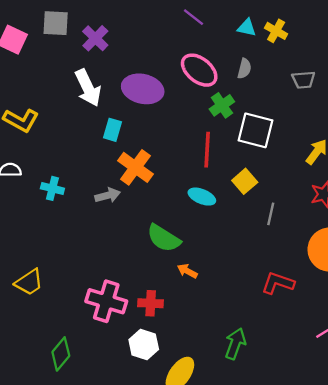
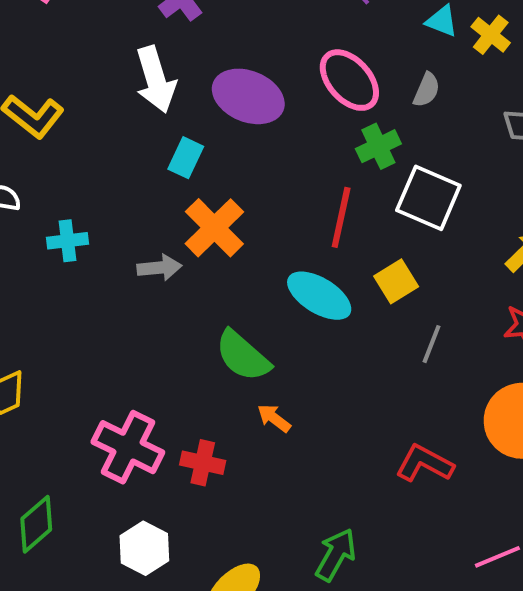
cyan cross: (52, 188) -> (68, 241), turned -30
cyan ellipse: (202, 197) -> (319, 296), size x1.4
white hexagon: (144, 345) -> (144, 548), moved

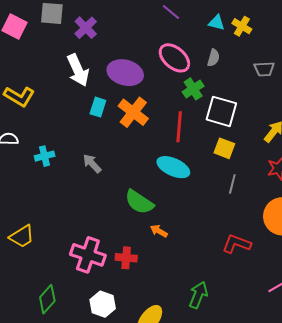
orange cross: (214, 228) -> (133, 112), moved
gray arrow: (159, 268) -> (92, 164), turned -120
yellow square: (396, 281) -> (224, 148), moved, turned -30

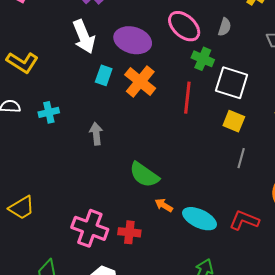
green cross: (193, 89) -> (203, 59), turned -35
cyan cross: (45, 156) -> (49, 112), moved
gray arrow: (92, 164) -> (96, 134), turned 35
cyan ellipse: (173, 167) -> (200, 219), moved

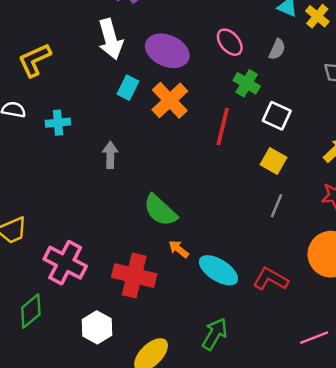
pink ellipse: (184, 26) -> (230, 42), size x0.7
yellow L-shape: (22, 62) -> (35, 60), turned 116
white square: (232, 83) -> (277, 116), size x0.7
pink cross: (90, 228) -> (65, 263), moved
red cross: (129, 232) -> (134, 276), size x1.6

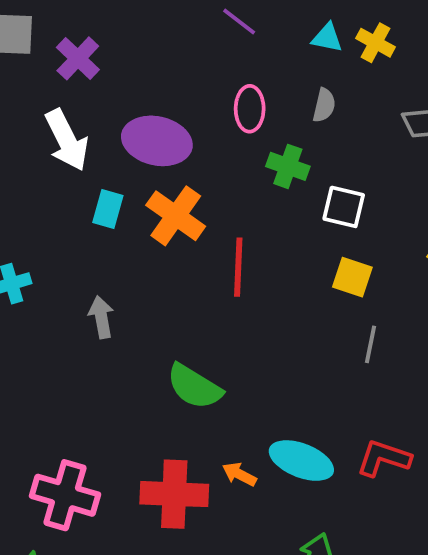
pink ellipse: (230, 42) -> (250, 109), turned 52
red line: (223, 126) -> (238, 267), moved
orange arrow: (179, 249) -> (239, 474), moved

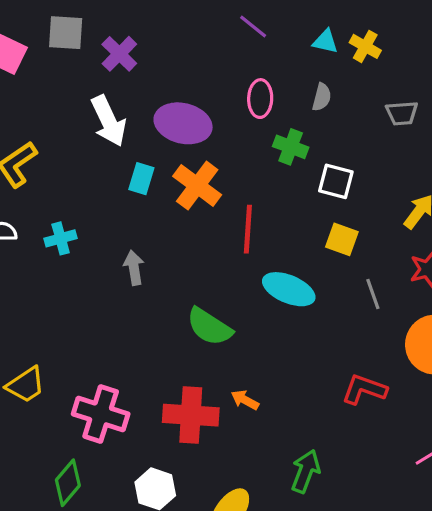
gray line: (371, 344) -> (373, 294), moved, turned -32
cyan ellipse: (301, 461) -> (289, 289), moved

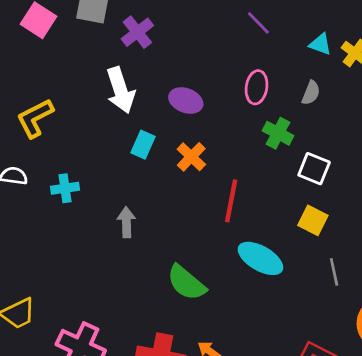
purple ellipse: (183, 123) -> (186, 100), size x0.7
orange cross: (197, 185) -> (191, 157), size x0.7

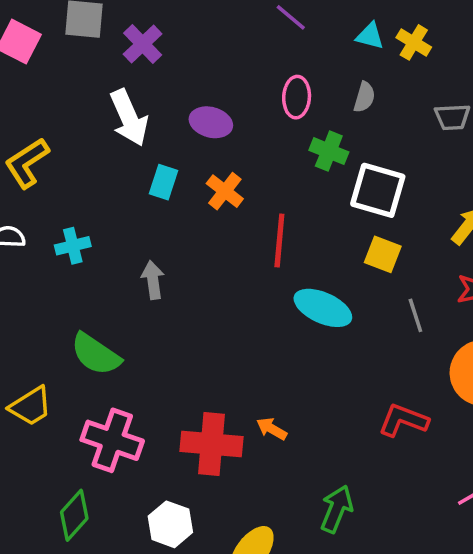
white square: (314, 169) -> (378, 190), size x1.4
green semicircle: (186, 283) -> (96, 354), moved

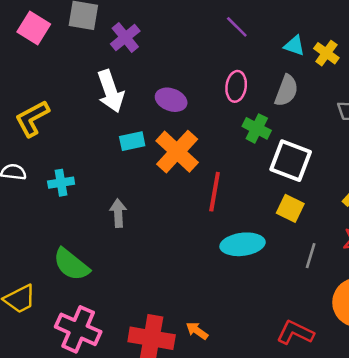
gray semicircle: (364, 97) -> (286, 91), size x1.4
cyan rectangle: (163, 182) -> (132, 141), turned 55
orange cross: (225, 191) -> (177, 152), size x1.6
cyan ellipse: (323, 308) -> (243, 244), turned -36
gray line: (415, 315) -> (311, 256), turned 30

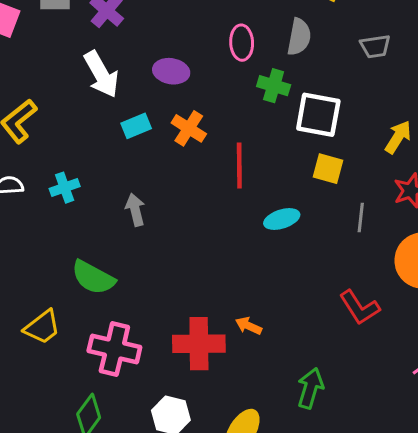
orange cross: (177, 152) -> (189, 128), size x0.7
cyan ellipse: (243, 244) -> (282, 219), size x0.7
red L-shape: (295, 333) -> (359, 307), turned -138

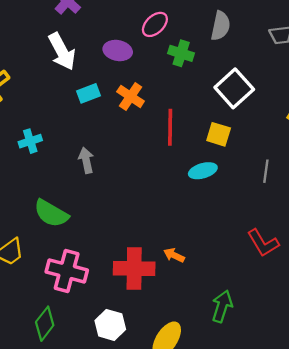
pink ellipse: (242, 43) -> (155, 24), moved, turned 48
green cross: (274, 86) -> (181, 53), moved
white square: (318, 115) -> (234, 88), turned 36
yellow square: (328, 169) -> (219, 134), moved

